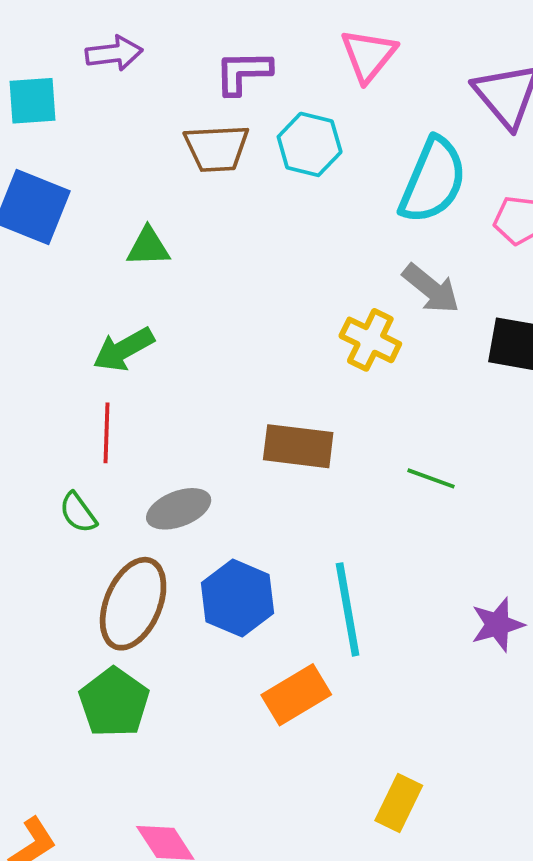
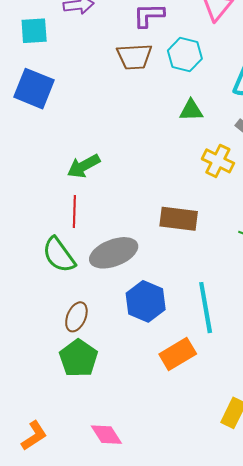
green triangle: (148, 247) -> (191, 110), moved
gray ellipse: (179, 509) -> (114, 253), size x1.4
green semicircle: (78, 513) -> (59, 255), size x1.6
brown ellipse: (133, 604) -> (76, 317), moved, size x0.6

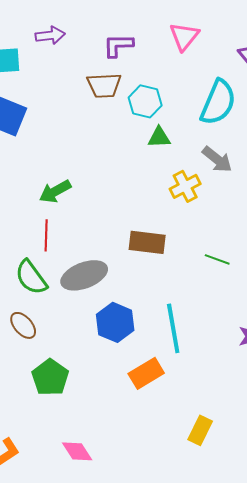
cyan hexagon: (185, 55) -> (145, 101), moved
yellow cross: (218, 161) -> (185, 186), turned 36
brown ellipse: (76, 317) -> (23, 325), moved, turned -64

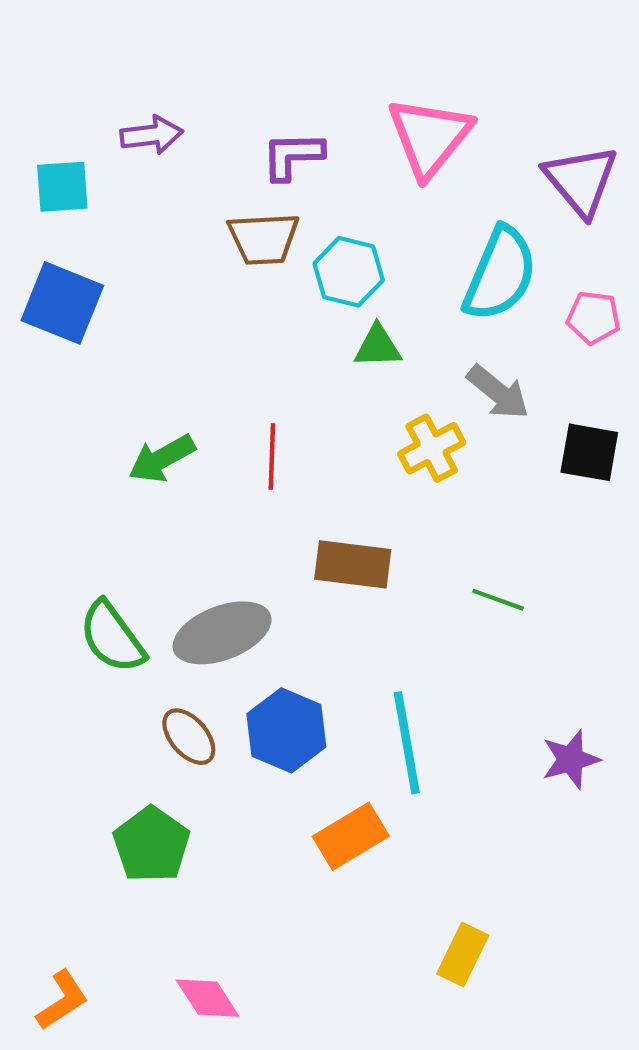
pink triangle: (184, 36) -> (430, 137), size x1.4
red line: (46, 235) -> (272, 457), moved
brown ellipse: (23, 325) -> (189, 737), moved

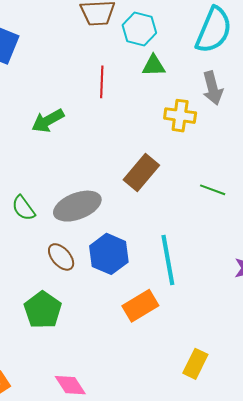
gray arrow: (498, 392) -> (213, 88), turned 36
yellow cross: (432, 448) -> (180, 116), turned 36
red line: (272, 457) -> (102, 82), moved
brown rectangle: (353, 564) -> (141, 173), turned -57
green semicircle: (112, 637) -> (23, 208), size x0.7

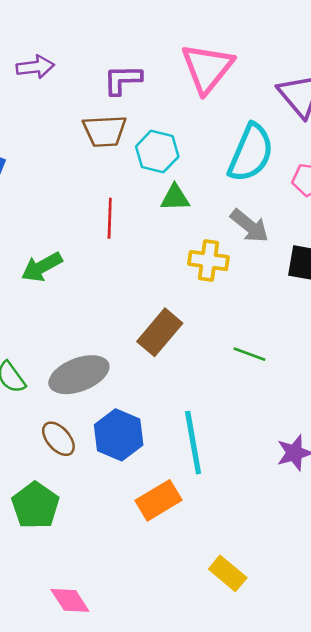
gray arrow: (213, 88) -> (249, 226), turned -36
yellow rectangle: (195, 364) -> (228, 573), turned -76

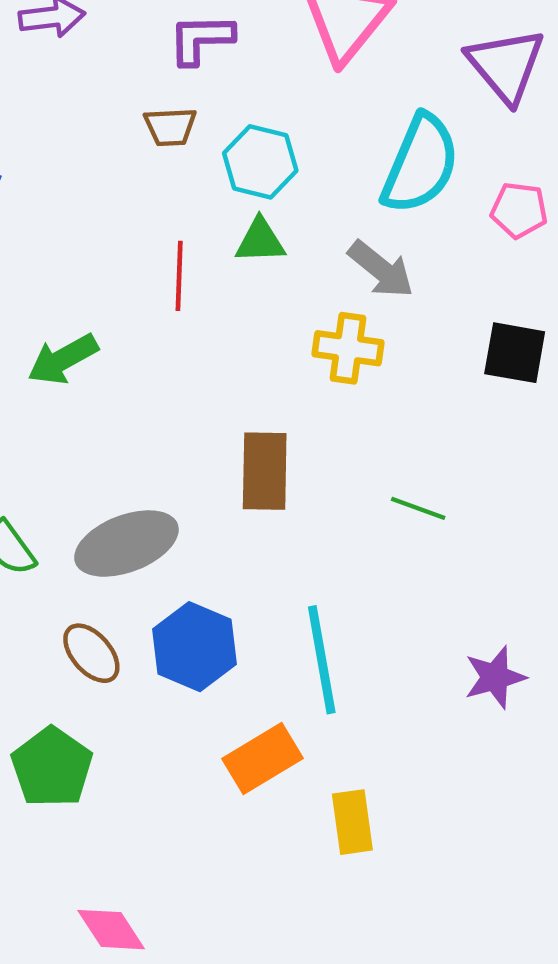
brown trapezoid: (105, 131) -> (170, 127), size x0.7
green triangle: (175, 198) -> (260, 241), moved
gray arrow: (249, 226) -> (381, 269), moved
brown rectangle: (160, 332) -> (265, 471), turned -39
yellow rectangle: (228, 573) -> (352, 822), moved, turned 42

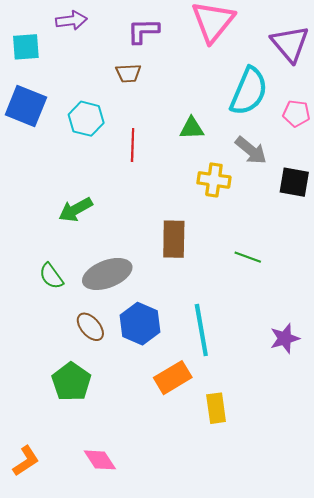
cyan hexagon: (260, 162) -> (86, 119), moved
green triangle: (260, 241) -> (192, 128), moved
gray arrow: (381, 269) -> (251, 150), moved
green arrow: (63, 359) -> (76, 210), moved

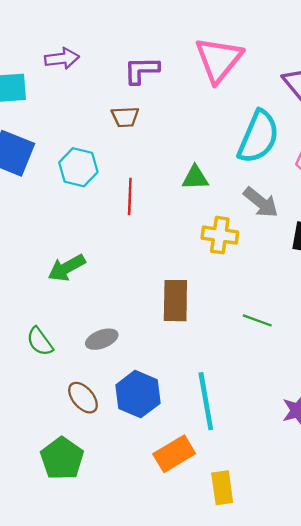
gray ellipse: (107, 274) -> (102, 339), size x0.6

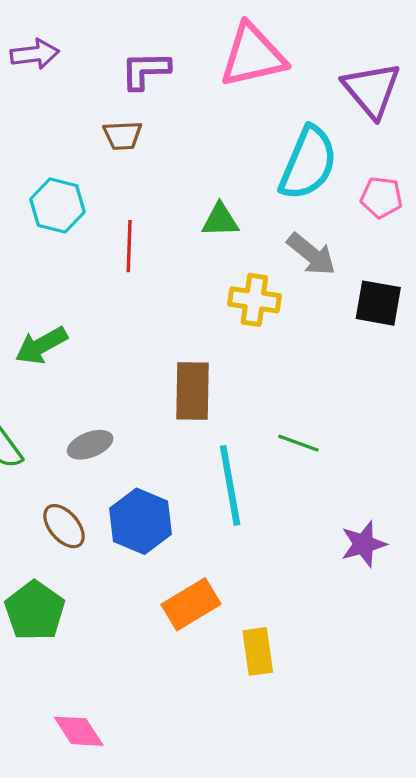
pink triangle: (219, 60) -> (253, 56), turned 38
green line: (257, 320) -> (298, 443), moved
cyan line: (206, 401) -> (230, 485), moved

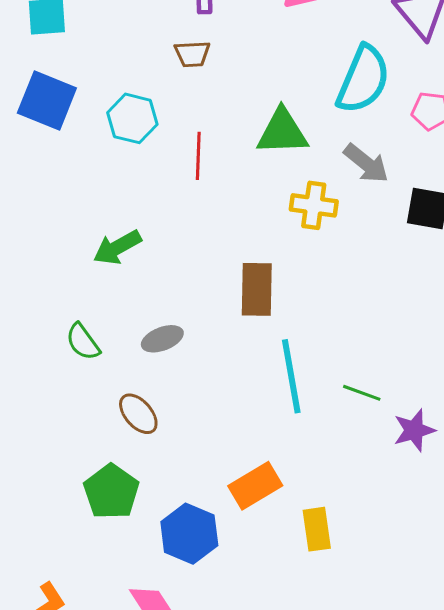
green triangle: (220, 220) -> (282, 132), size x1.5
green line: (298, 443) -> (362, 393), moved
blue hexagon: (141, 521) -> (189, 534), moved

